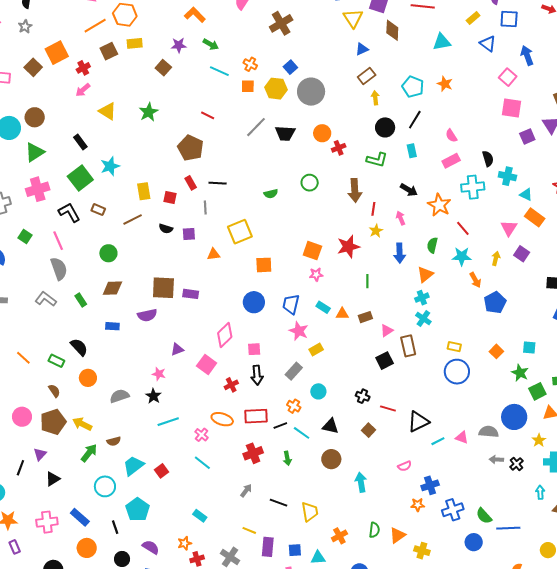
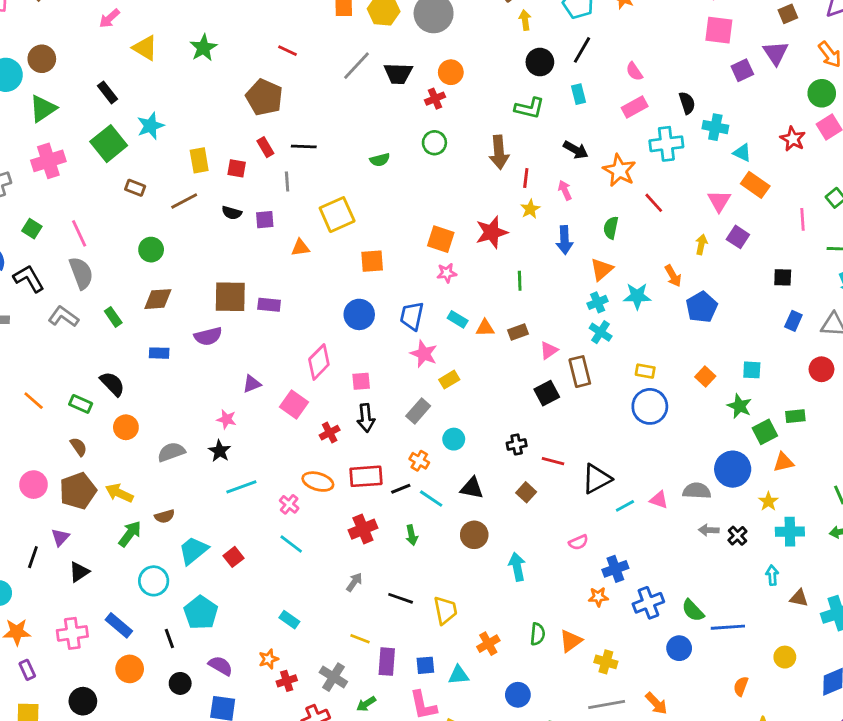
red cross: (339, 148) -> (435, 99), moved
black L-shape: (69, 212) -> (29, 279), moved
cyan star: (462, 256) -> (637, 296), moved
black cross: (363, 396) -> (517, 444), turned -32

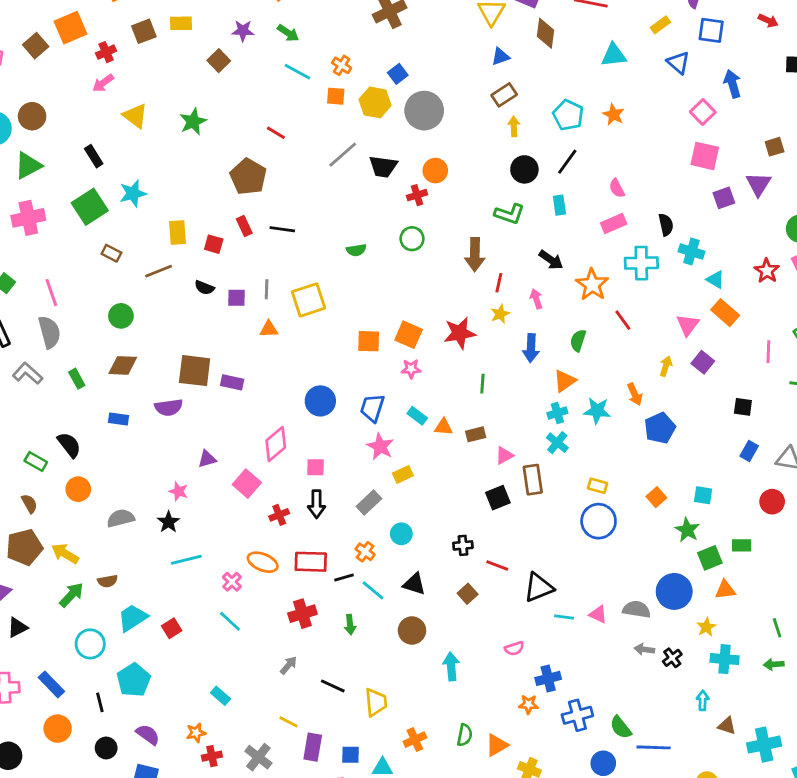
gray line: (287, 182) -> (267, 289), moved
orange square: (372, 261) -> (369, 341), moved
cyan line: (625, 506) -> (564, 617), turned 30

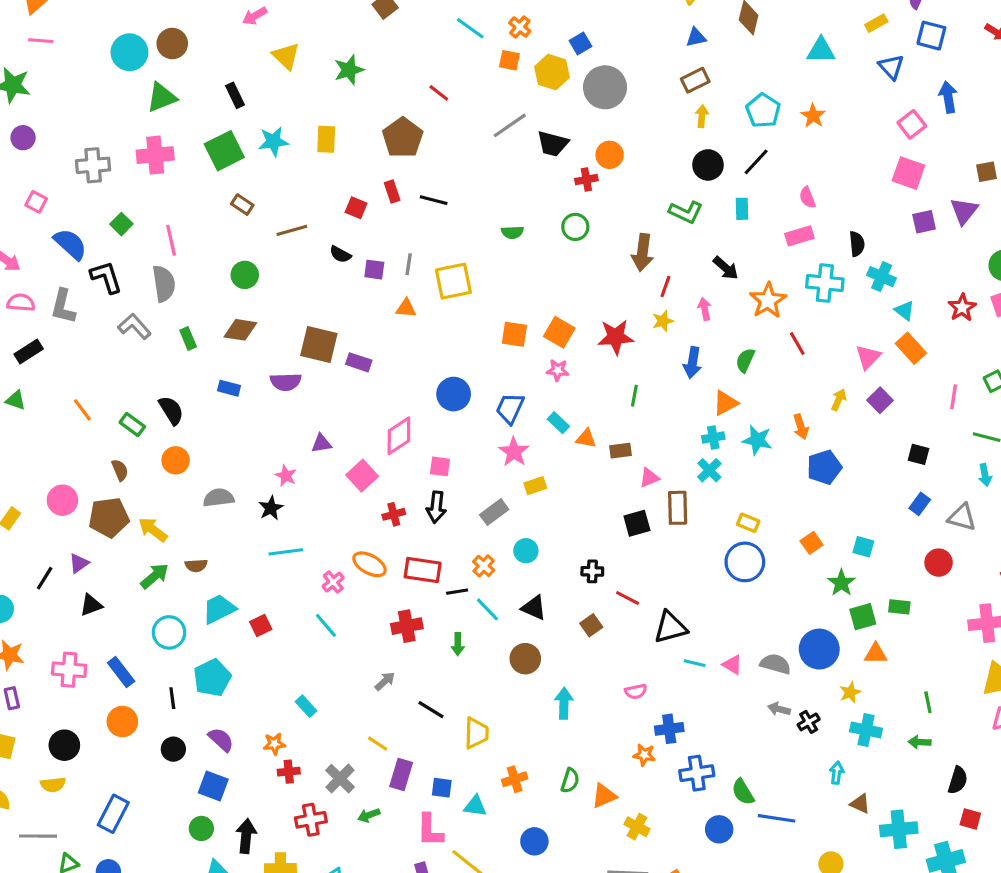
yellow rectangle: (178, 232) -> (326, 139), moved

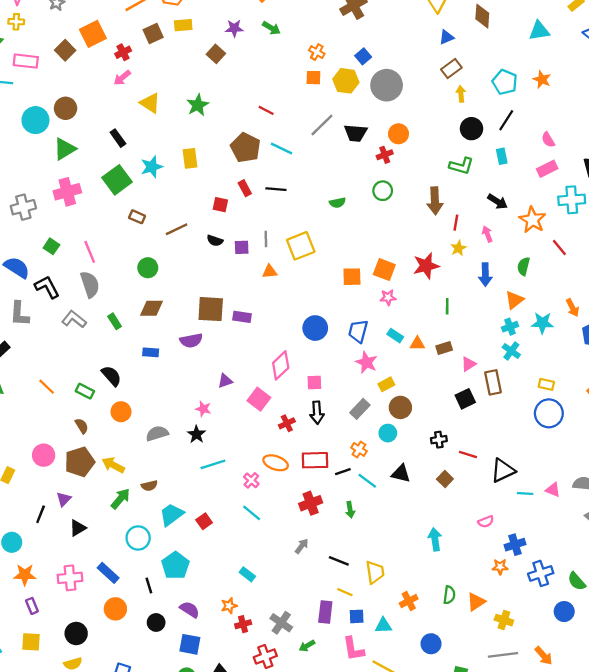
cyan line: (470, 28) -> (281, 149), moved
brown circle: (525, 659) -> (400, 407), moved
yellow line: (378, 744) -> (345, 592), moved

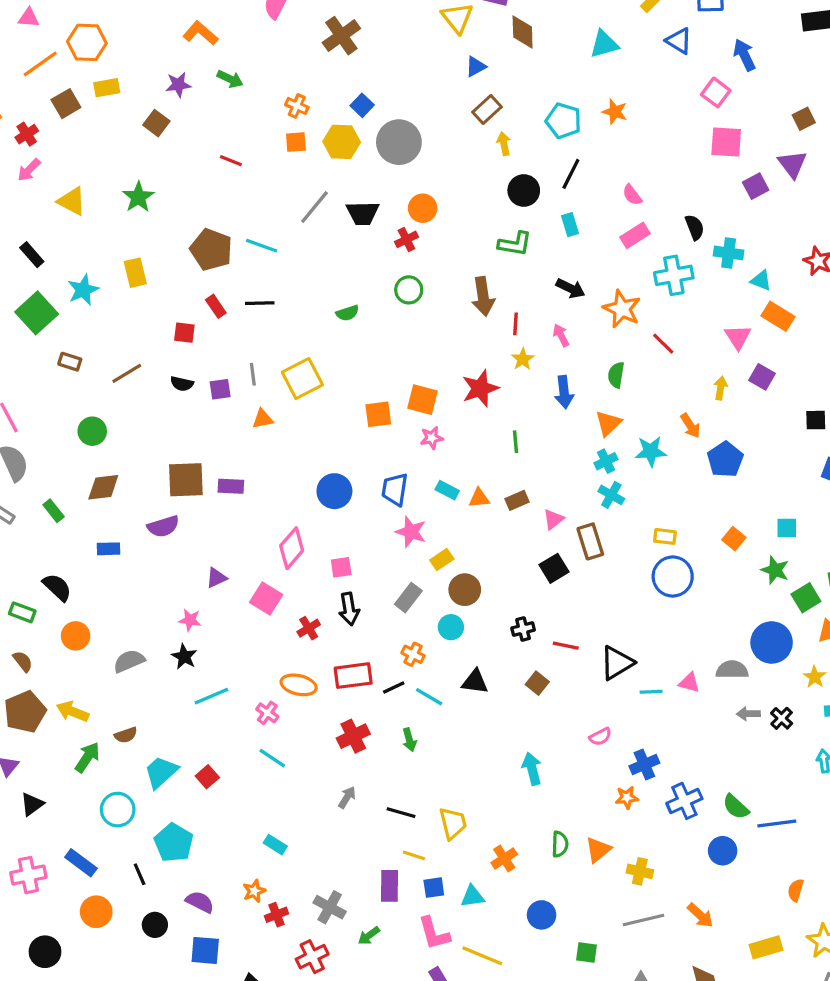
red line: (266, 110) -> (231, 161), moved

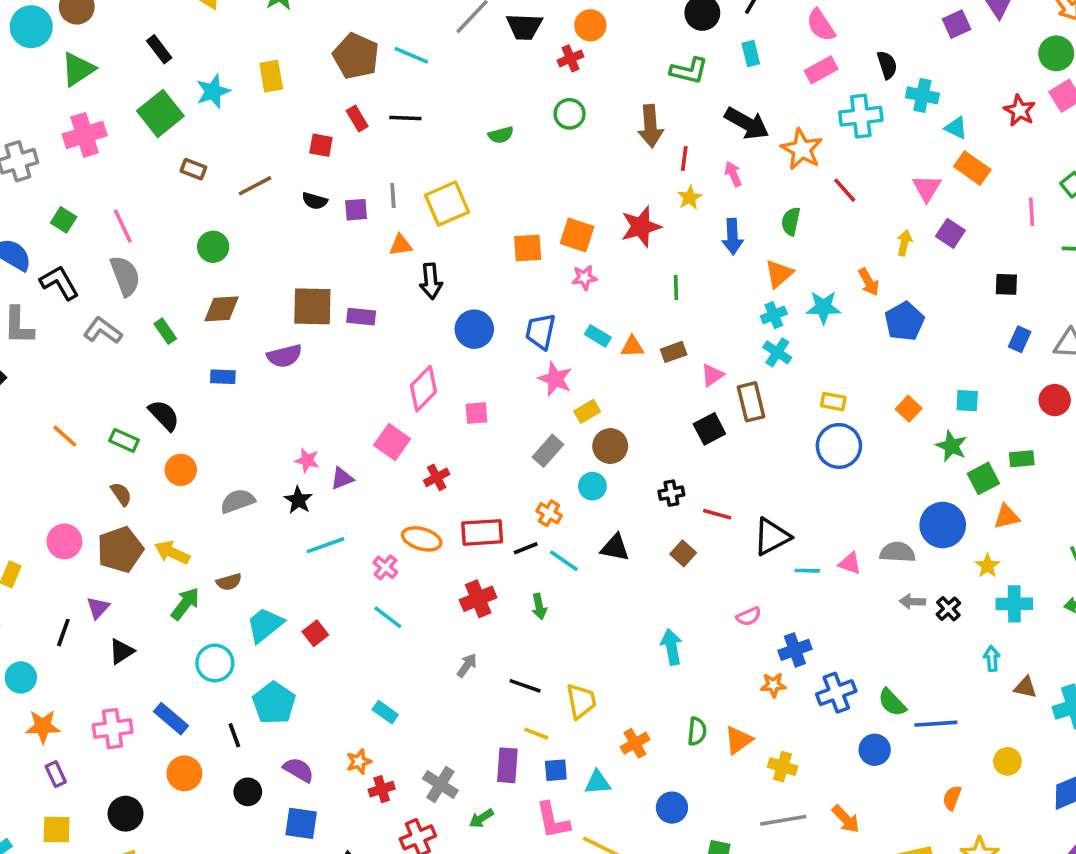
pink semicircle: (632, 195) -> (821, 25), size x1.4
black arrow: (571, 288) -> (747, 123), size x1.4
purple triangle: (216, 578) -> (342, 478), moved
black arrow: (349, 609) -> (431, 281), moved

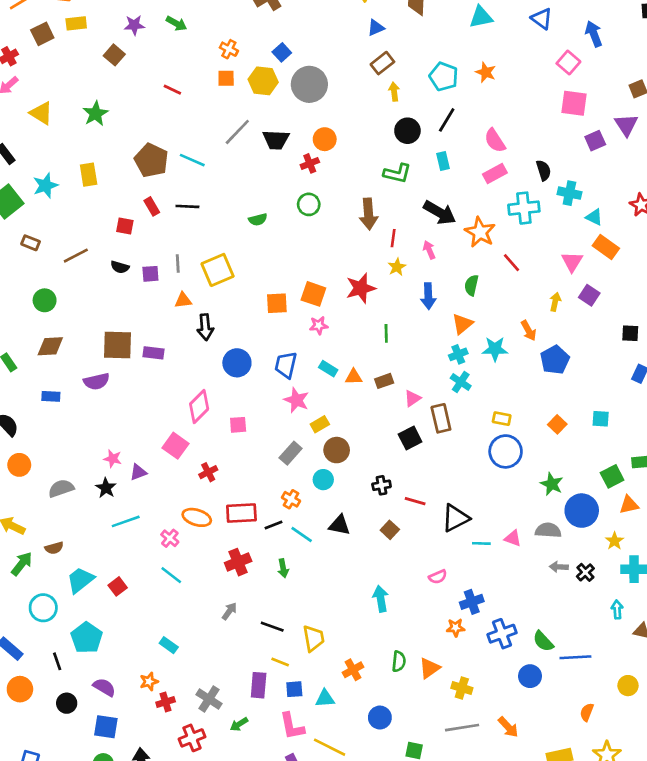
green star: (951, 446) -> (552, 484), moved

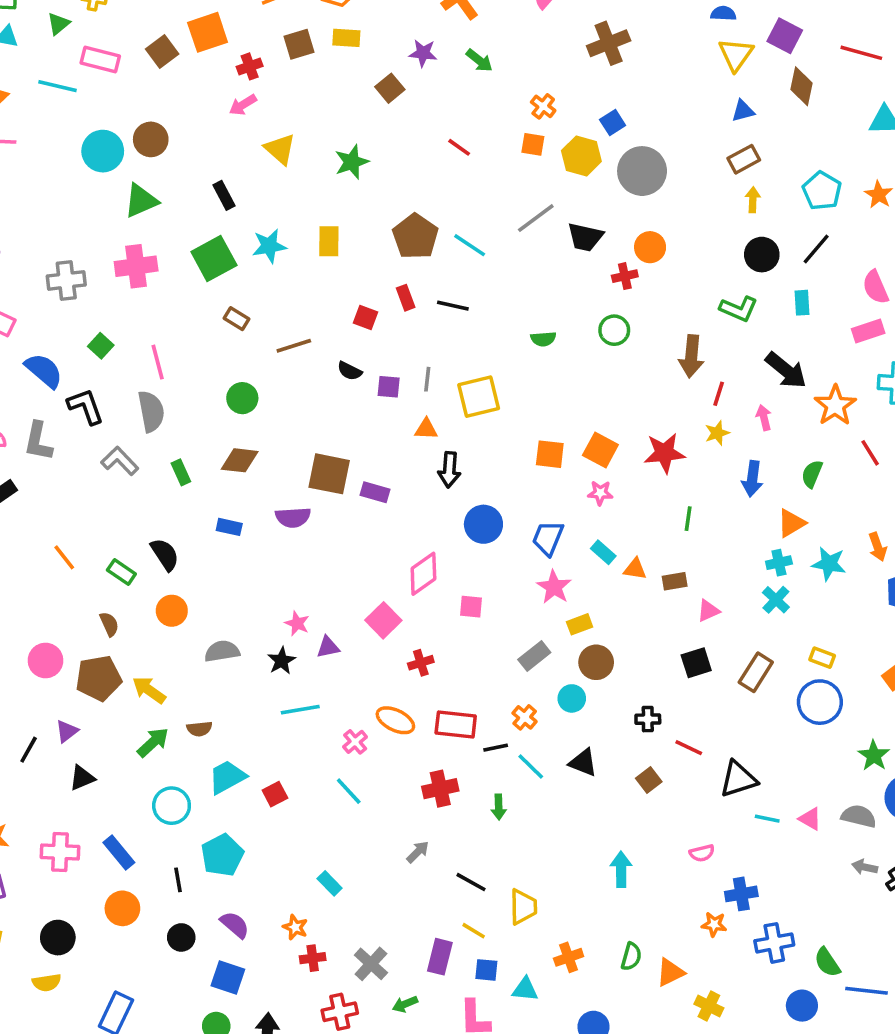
brown rectangle: (441, 418) -> (756, 672), moved, turned 36
orange star: (149, 682) -> (295, 927), turned 30

